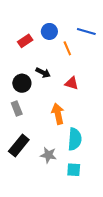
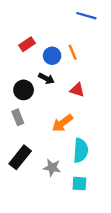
blue circle: (49, 31) -> (52, 56), moved
blue line: (86, 31) -> (86, 16), moved
orange arrow: (58, 114) -> (62, 123), turned -114

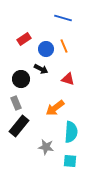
blue line: (86, 16) -> (63, 18), moved
black rectangle: (20, 157) -> (19, 126), moved

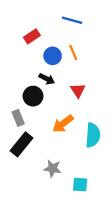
red rectangle: (24, 39) -> (32, 36), moved
black circle: (21, 79) -> (33, 96), moved
red triangle: (68, 79) -> (78, 90), turned 40
cyan semicircle: (71, 132) -> (93, 135), moved

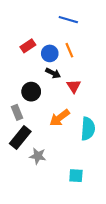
red rectangle: (32, 36) -> (28, 46), moved
black arrow: (47, 79) -> (53, 73), moved
gray star: (53, 168) -> (38, 156), moved

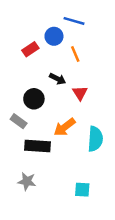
blue circle: (50, 53) -> (54, 36), moved
gray rectangle: (17, 112) -> (19, 121), turned -32
black rectangle: (20, 137) -> (37, 146), moved, turned 55
gray star: (38, 156) -> (27, 181), moved

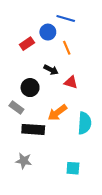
red triangle: (80, 93) -> (71, 82), turned -40

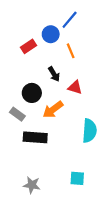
blue line: (66, 18) -> (70, 20), turned -66
black arrow: (51, 70) -> (54, 74), turned 32
orange arrow: (57, 113) -> (53, 110), moved
gray star: (24, 161) -> (32, 185), moved

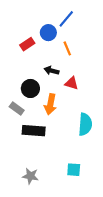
black arrow: (54, 74) -> (52, 71), turned 136
orange arrow: (53, 110) -> (50, 104), turned -42

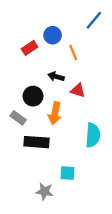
blue line: (66, 19) -> (94, 20), moved
cyan square: (74, 170) -> (67, 173), moved
gray star: (30, 176) -> (45, 191), moved

